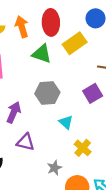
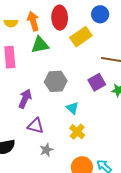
green triangle: (42, 54) -> (40, 45), moved, turned -30
yellow cross: (83, 148) -> (77, 132), moved
gray star: (54, 168) -> (46, 150), moved

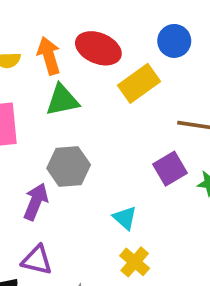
red ellipse: (60, 18) -> (98, 48), turned -65
gray hexagon: (56, 81) -> (69, 166), moved
purple triangle: (36, 126) -> (37, 260), moved

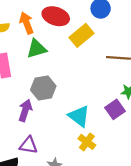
purple square: (170, 169) -> (115, 109), moved
cyan triangle: (125, 218) -> (79, 116), size x1.5

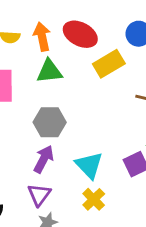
purple arrow: (25, 110) -> (44, 159), moved
purple triangle: (29, 145) -> (39, 195), moved, turned 48

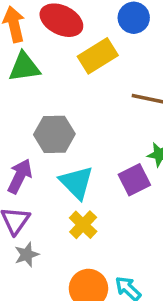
gray hexagon: (50, 122) -> (54, 134), moved

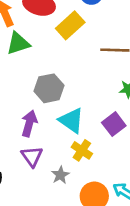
purple square: (134, 180) -> (114, 124), moved
gray star: (27, 255) -> (60, 175), moved

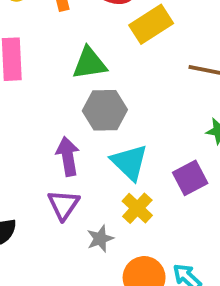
green triangle: (18, 43) -> (89, 63), moved
purple arrow: (29, 123) -> (68, 156), turned -35

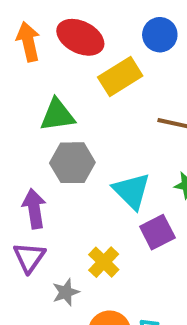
cyan triangle: (130, 162) -> (132, 191), moved

